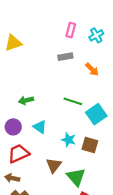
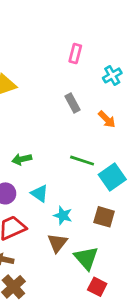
pink rectangle: (71, 30) -> (75, 54), moved
gray rectangle: (65, 57) -> (72, 103), turned 72
cyan star: (69, 140) -> (63, 215), moved

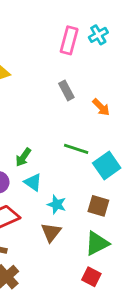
pink rectangle: (75, 54) -> (69, 40), size x1.4
cyan cross: (112, 75) -> (98, 35), moved
green arrow: (22, 159) -> (23, 157), moved, turned -42
green triangle: (86, 258) -> (97, 243), moved, turned 44

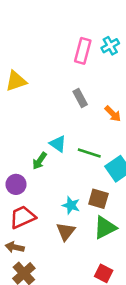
cyan triangle: (33, 182) -> (58, 144), moved
brown square: (98, 206) -> (98, 199), moved
green triangle: (97, 243) -> (105, 228), moved

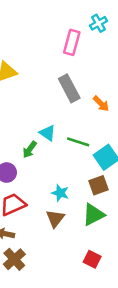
cyan cross: (110, 46) -> (98, 23), moved
gray rectangle: (80, 98) -> (69, 88), size x1.5
brown square: (98, 199) -> (98, 185), moved, turned -36

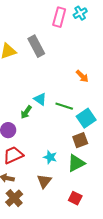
pink rectangle: (72, 42) -> (59, 17), moved
gray rectangle: (69, 88) -> (36, 46), moved
cyan star: (60, 193) -> (50, 157), moved
brown triangle: (55, 218) -> (44, 181), moved

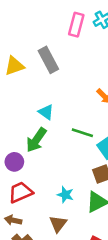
cyan triangle: (40, 99) -> (46, 112), moved
green arrow: (26, 112) -> (36, 140), size x1.5

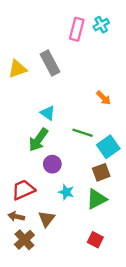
purple circle: (14, 162) -> (52, 164), moved
brown triangle: (58, 224) -> (47, 219), moved

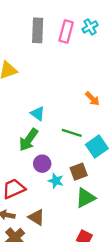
gray rectangle: (50, 63) -> (38, 30), moved, turned 30
brown square: (101, 172) -> (79, 172), moved
cyan star: (66, 192) -> (56, 181), moved
brown triangle: (47, 219) -> (36, 217), turned -36

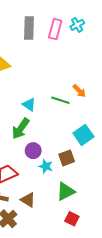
green line: (72, 133) -> (60, 100), moved
green triangle: (85, 198) -> (66, 191), moved

